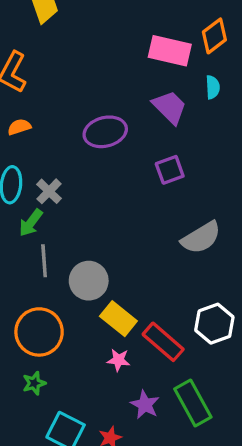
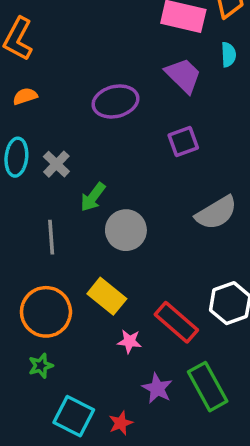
green arrow: (31, 223) -> (93, 197), moved
gray circle: (89, 281) -> (126, 230), moved
yellow rectangle: (118, 319) -> (107, 296), moved

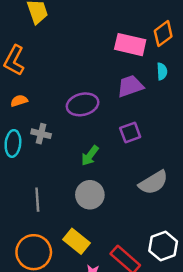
purple trapezoid: (183, 75) -> (130, 86), turned -64
gray cross: (56, 164) -> (41, 134), moved, turned -30
green arrow: (93, 197) -> (90, 156), moved

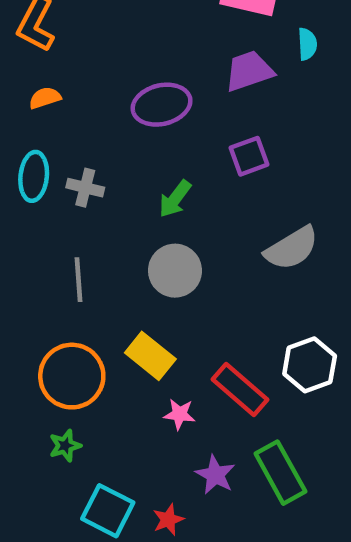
gray cross: (41, 134) -> (85, 188), moved

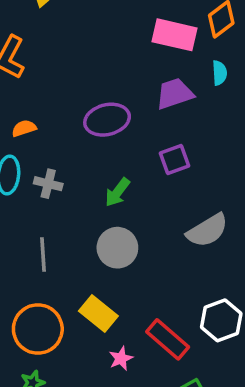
orange semicircle: (45, 98) -> (24, 128), moved
pink star: (179, 414) -> (121, 358), turned -30

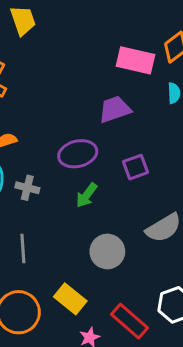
purple trapezoid: (175, 94) -> (115, 109), moved
purple ellipse: (107, 120) -> (78, 154), moved
gray circle: (117, 248) -> (107, 252), moved

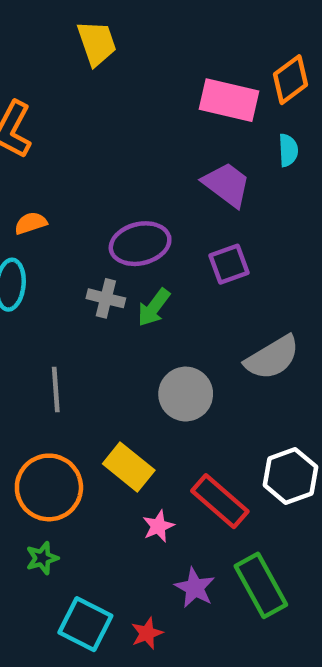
yellow trapezoid: (23, 20) -> (97, 43), moved
purple trapezoid: (115, 109) -> (227, 184), moved, turned 56
gray cross: (27, 188) -> (106, 298), moved

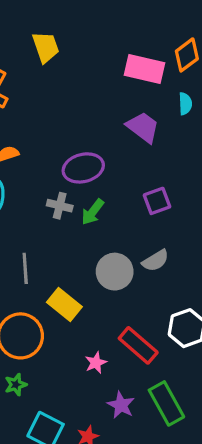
yellow trapezoid: (97, 43) -> (46, 47), moved
purple square: (229, 264) -> (157, 201), moved
gray semicircle: (272, 358) -> (155, 261), moved, size x0.7
yellow rectangle: (129, 467) -> (64, 305), moved

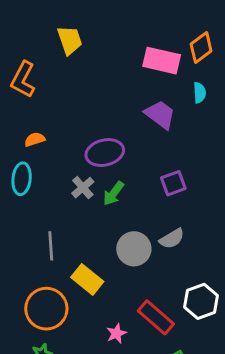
gray cross: (60, 206) -> (83, 188), turned 35

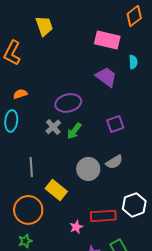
orange diamond: (201, 47) -> (134, 16), moved
red rectangle: (156, 317) -> (103, 216), turned -45

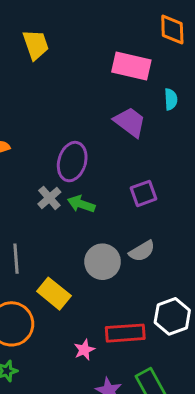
orange diamond: (134, 16) -> (172, 29), turned -55
purple ellipse: (68, 103) -> (72, 162), turned -60
green arrow: (74, 131) -> (81, 204), turned 72

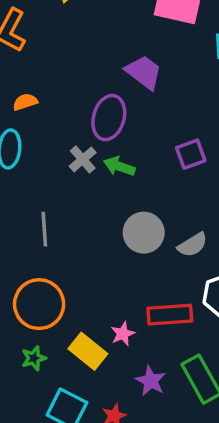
purple trapezoid: (130, 122) -> (144, 72), moved
gray semicircle: (142, 251) -> (192, 245), moved
yellow rectangle: (54, 294) -> (88, 351), moved

